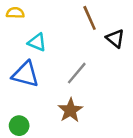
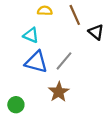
yellow semicircle: (15, 13) -> (45, 11), moved
blue triangle: (25, 74) -> (36, 62), moved

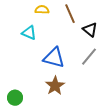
gray line: (64, 61) -> (89, 57), moved
blue triangle: (36, 62) -> (54, 58), moved

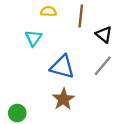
brown line: (70, 14) -> (81, 16), turned 30
cyan triangle: (29, 33) -> (33, 38), turned 42

